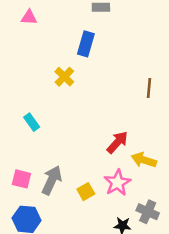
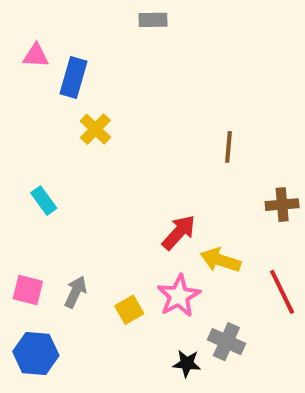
pink triangle: (29, 17) -> (36, 56), moved
blue rectangle: (86, 44) -> (74, 77), moved
gray arrow: (52, 180) -> (76, 292), size x0.7

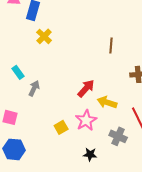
gray arrow: (76, 292) -> (34, 88), moved
gray cross: (226, 342) -> (118, 136), moved

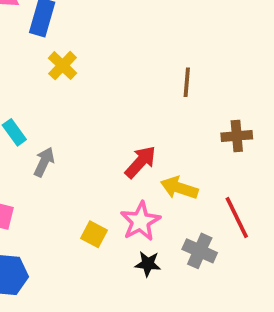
yellow square: (61, 127) -> (94, 234), turned -32
black star: (90, 154) -> (148, 264), moved

